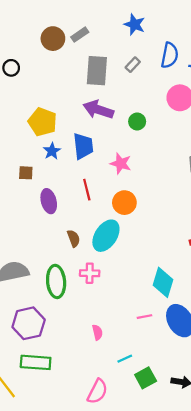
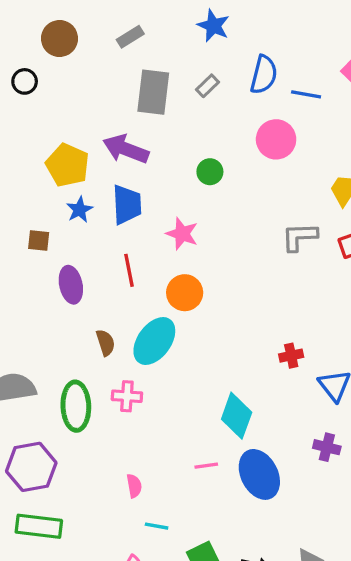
brown circle: (53, 39) -> (60, 38), moved
purple arrow: (98, 110) -> (126, 149), moved
cyan line: (125, 359) -> (157, 526), moved, turned 32

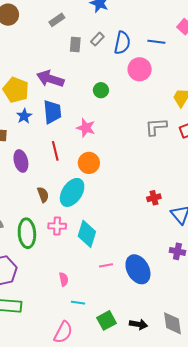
gray rectangle: (130, 37) -> (57, 20), moved
blue semicircle: (264, 75) -> (122, 43), moved
gray rectangle: (153, 92) -> (75, 44), moved, size x0.6
cyan diamond: (237, 416) -> (87, 234), moved

